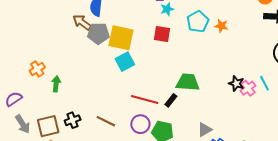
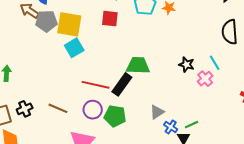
pink cross: (248, 88) -> (205, 79), moved
black rectangle: (171, 100) -> (122, 84), size x1.6

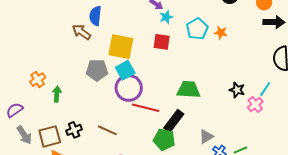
gray pentagon: (46, 21) -> (97, 70), moved
cyan line: (215, 63) -> (265, 89), turned 63
black rectangle: (122, 84) -> (174, 121), moved
purple circle: (93, 110) -> (129, 88), moved, size x1.4

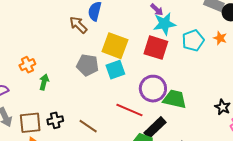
cyan star: (166, 17) -> (164, 24), size x1.6
orange star: (221, 33) -> (220, 38), moved
red square: (162, 42) -> (156, 48), size x1.4
purple circle: (129, 88) -> (153, 89), moved

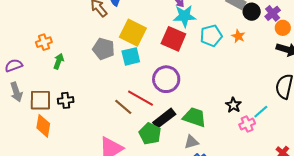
green trapezoid: (175, 99) -> (195, 117), moved
brown line: (88, 126) -> (123, 107), moved

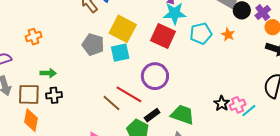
green arrow: (59, 61) -> (48, 73), moved, turned 70
black rectangle: (164, 118) -> (152, 115), size x0.7
pink cross: (247, 124) -> (238, 105), moved

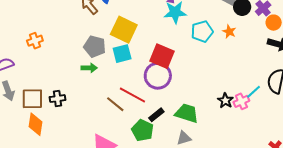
red square: (163, 36) -> (162, 56), moved
green arrow: (48, 73) -> (89, 68), moved
cyan line: (249, 111) -> (254, 92), moved

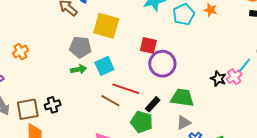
cyan square: (122, 54) -> (104, 66), moved
red square: (162, 56) -> (148, 45), size x0.7
purple circle: (158, 76) -> (162, 64), moved

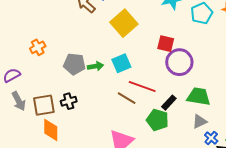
yellow square: (106, 26) -> (124, 23), turned 32
gray pentagon: (80, 47) -> (74, 64), moved

